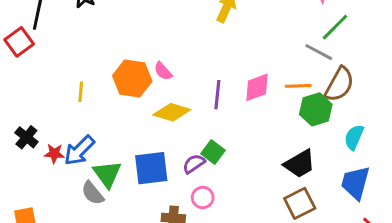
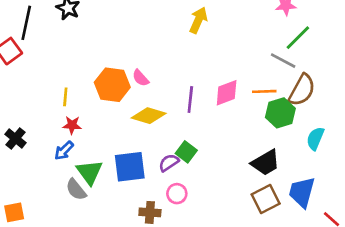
blue arrow: (79, 150) -> (64, 151), size x0.7
red star: (54, 153) -> (72, 125), moved
blue trapezoid: (355, 183) -> (302, 192), moved

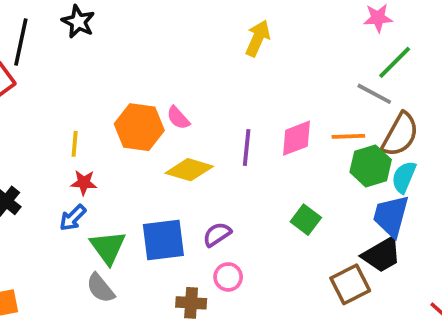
cyan semicircle: (315, 138) -> (404, 177), moved
green square: (186, 152) -> (306, 220), moved
black trapezoid: (266, 163) -> (382, 255), moved
gray semicircle: (76, 190) -> (100, 288), moved
blue trapezoid: (302, 192) -> (391, 216), moved

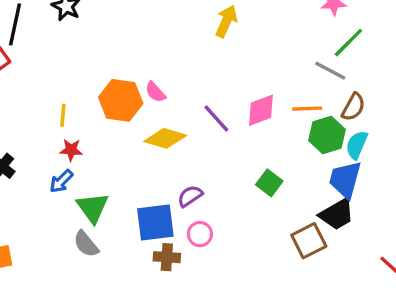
brown semicircle: (400, 135) -> (353, 107), size x0.7
purple line: (247, 147) -> (216, 118), turned -48
blue square: (163, 240) -> (155, 222), moved

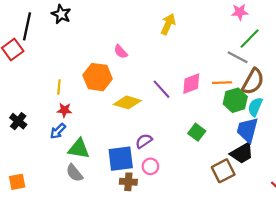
pink semicircle: (155, 92) -> (121, 52), moved
brown semicircle: (353, 107) -> (253, 81), size x1.4
green triangle: (93, 208) -> (79, 149), turned -45

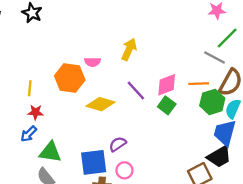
yellow arrow: (168, 24) -> (129, 49), moved
pink semicircle: (121, 52) -> (93, 62), moved, turned -48
green square: (197, 132) -> (167, 105), moved

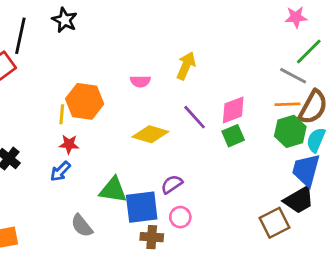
orange hexagon: (70, 78) -> (85, 101), moved
orange line: (199, 84) -> (287, 104), moved
green square: (167, 105) -> (233, 136), turned 30
green triangle: (50, 152) -> (113, 190), moved

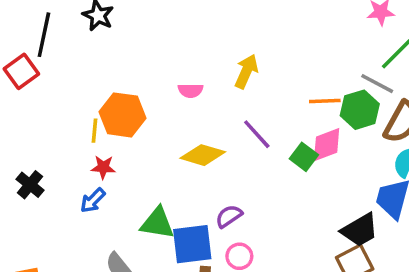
orange line: (287, 104) -> (325, 101), moved
pink diamond: (233, 110) -> (327, 145), moved
green hexagon: (290, 131) -> (360, 110), moved
green square: (233, 136) -> (304, 157), turned -30
black trapezoid: (299, 200) -> (360, 230), moved

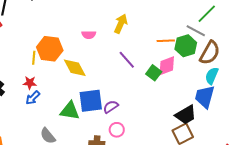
yellow diamond: (203, 155) -> (75, 68), moved, turned 45
red star: (103, 167) -> (30, 83), moved
blue square: (192, 244) -> (91, 101), moved

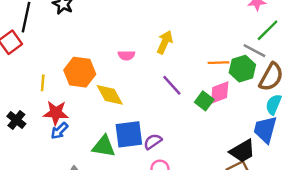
yellow line: (34, 58) -> (43, 83), moved
red star: (30, 83) -> (56, 113), size x1.5

